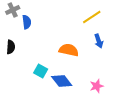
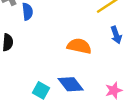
cyan square: (41, 71) -> (41, 90), moved

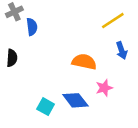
pink star: (114, 90) -> (104, 88), moved

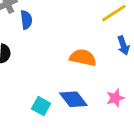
pink star: (104, 88) -> (115, 98), moved

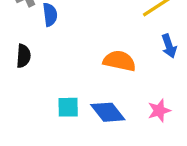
cyan square: (41, 106) -> (68, 107), moved, turned -30

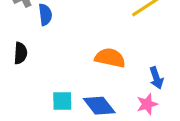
blue arrow: (169, 46) -> (156, 78), moved

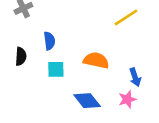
blue semicircle: (45, 15) -> (49, 41), moved
cyan square: (62, 101) -> (56, 69), moved

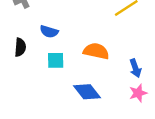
blue semicircle: (49, 41) -> (49, 32), turned 114
pink star: (127, 99) -> (138, 93), moved

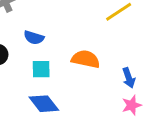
blue diamond: (87, 92) -> (44, 104), moved

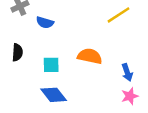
blue semicircle: (34, 38) -> (45, 22), moved

